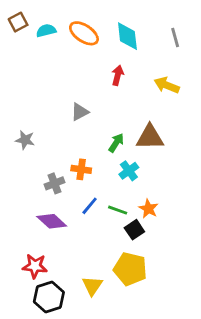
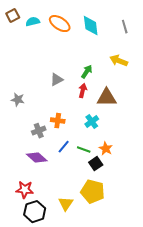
red arrow: (118, 75) -> (83, 91), moved
green arrow: (116, 143) -> (87, 72), moved

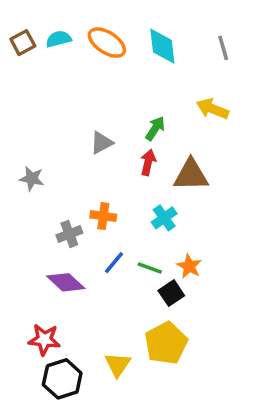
brown square: (13, 16) -> (23, 43), moved
yellow pentagon: (93, 192) -> (166, 343), turned 30

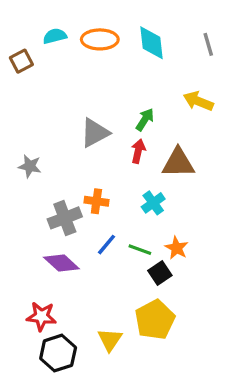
brown square: (23, 43) -> (21, 61), moved
orange ellipse: (107, 43) -> (100, 39), turned -33
gray triangle: (102, 143) -> (95, 133), size x1.4
gray cross: (69, 234) -> (65, 218), size x1.4

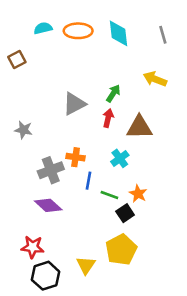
brown square: (21, 61) -> (17, 59), moved
blue line: (106, 245) -> (89, 181), moved, turned -30

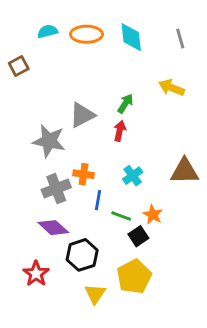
brown triangle: (139, 127) -> (185, 171), moved
gray star: (23, 130) -> (49, 141), moved, size x1.6
red star: (33, 247) -> (36, 274), turned 30
black hexagon: (46, 276) -> (82, 255), moved

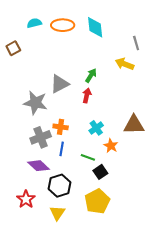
gray line: (180, 39) -> (136, 43), moved
blue line: (98, 200) -> (62, 149), moved
orange star: (153, 215) -> (111, 146), moved
yellow triangle: (95, 294) -> (57, 213), moved

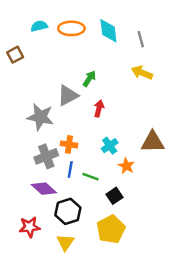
gray line: (136, 43) -> (141, 39), moved
green arrow: (91, 76) -> (89, 79), moved
green line: (88, 157) -> (91, 177), moved
red star: (26, 199) -> (30, 227), turned 30

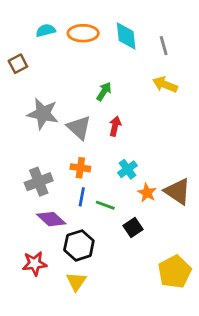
gray triangle: (68, 95) -> (79, 128), moved, turned -50
gray star: (40, 117) -> (43, 114), moved
brown triangle: (153, 142) -> (177, 191), moved, turned 35
gray cross: (46, 156) -> (39, 182), moved
yellow pentagon: (111, 229) -> (175, 272), moved

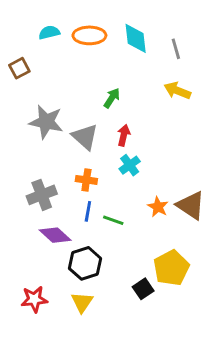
cyan cross: (128, 169) -> (130, 165), moved
black square: (133, 227) -> (143, 289), moved
red star: (35, 263) -> (34, 299), moved
yellow pentagon: (175, 272) -> (171, 268), moved

